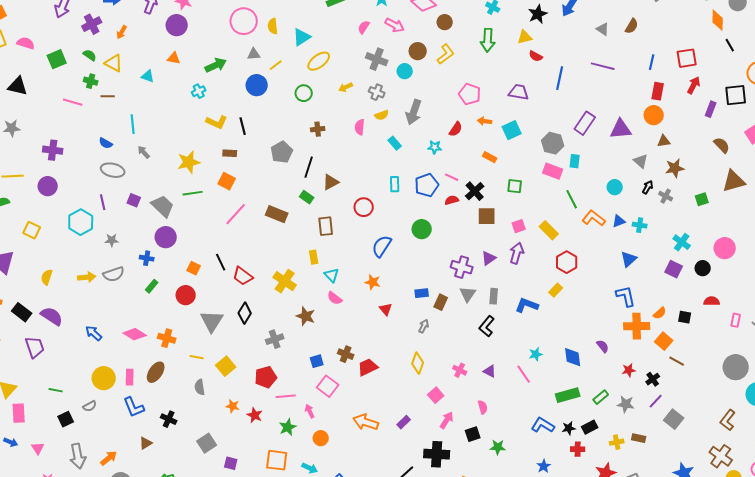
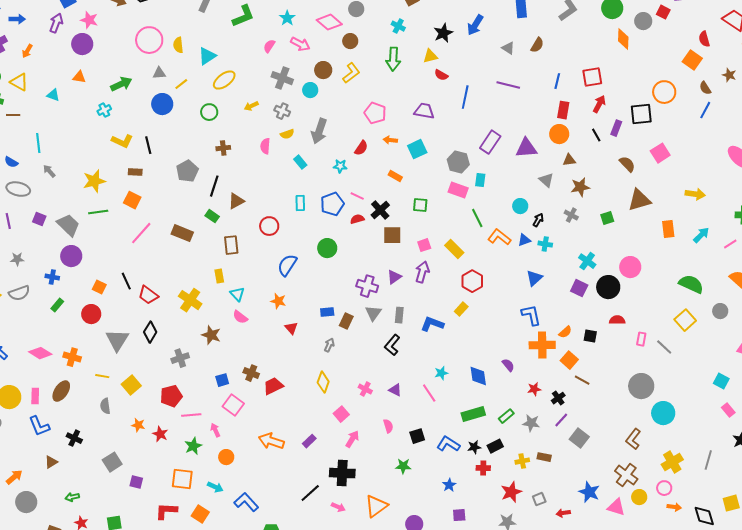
black line: (730, 45) -> (596, 135), moved
black arrow: (648, 187) -> (538, 220), moved
black circle: (703, 268) -> (608, 287), size x1.5
black square: (473, 434) -> (417, 436), moved

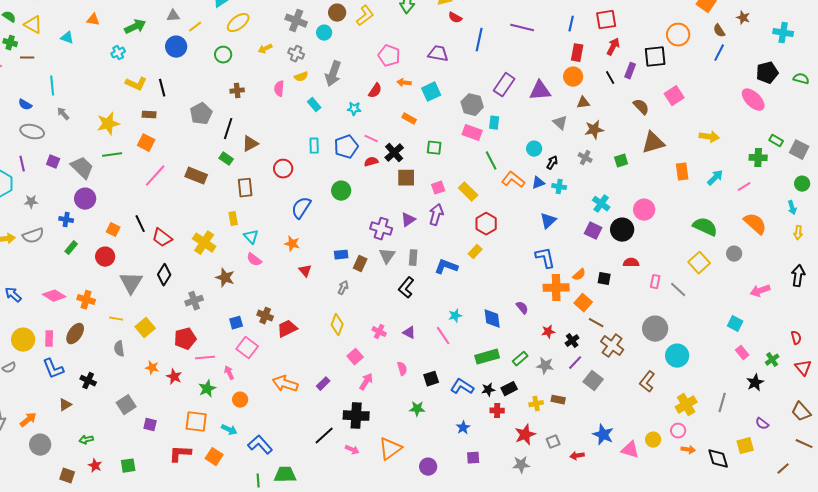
brown cross: (626, 475) -> (612, 346), moved

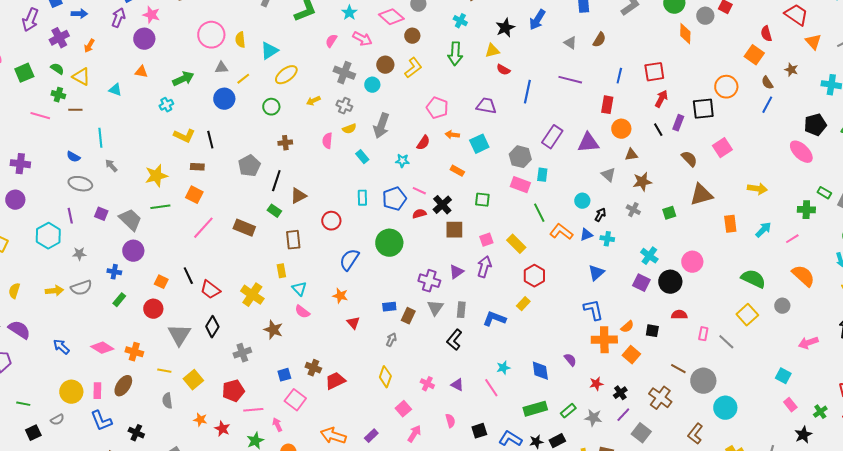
red rectangle: (577, 53) -> (607, 105), moved
green circle: (341, 191) -> (389, 243), size x1.4
brown line: (596, 323) -> (678, 369), moved

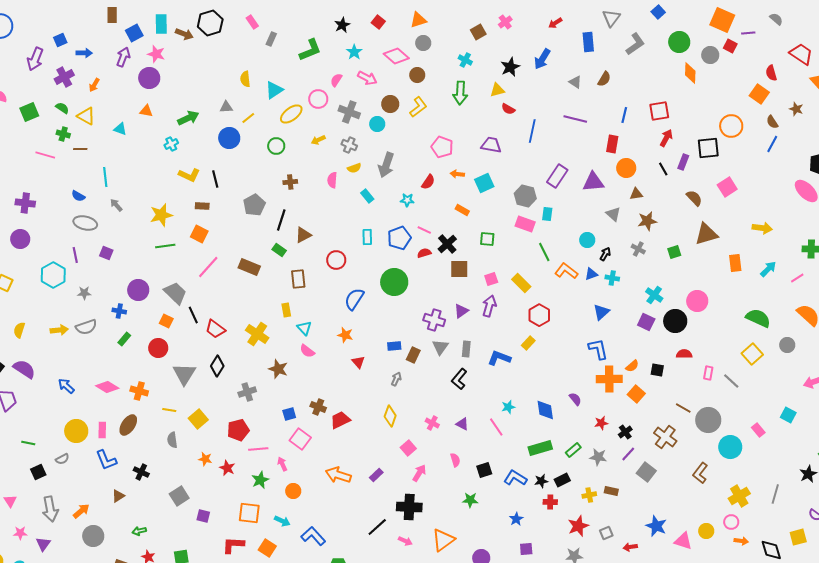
pink circle: (211, 35) -> (318, 99), moved, size x0.7
gray trapezoid: (130, 220) -> (175, 293), moved
pink rectangle: (790, 405) -> (758, 430), moved

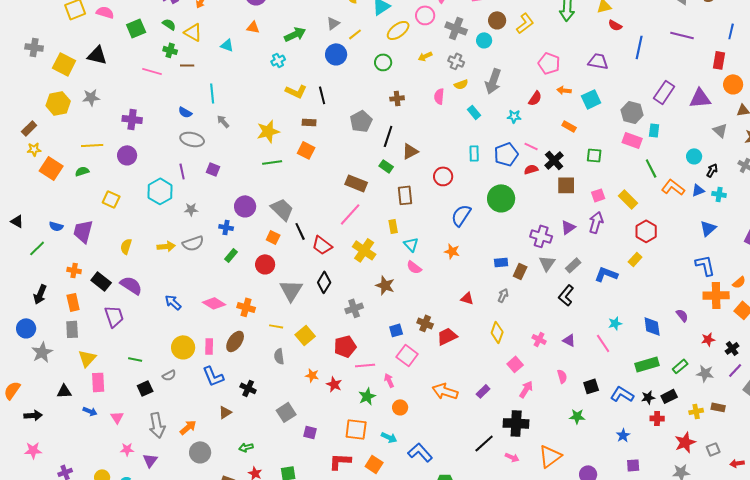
gray triangle: (226, 107) -> (333, 23), turned -32
pink line: (208, 267) -> (350, 214), moved
gray rectangle: (466, 349) -> (573, 265), turned 42
red triangle: (358, 362) -> (467, 298), moved, turned -32

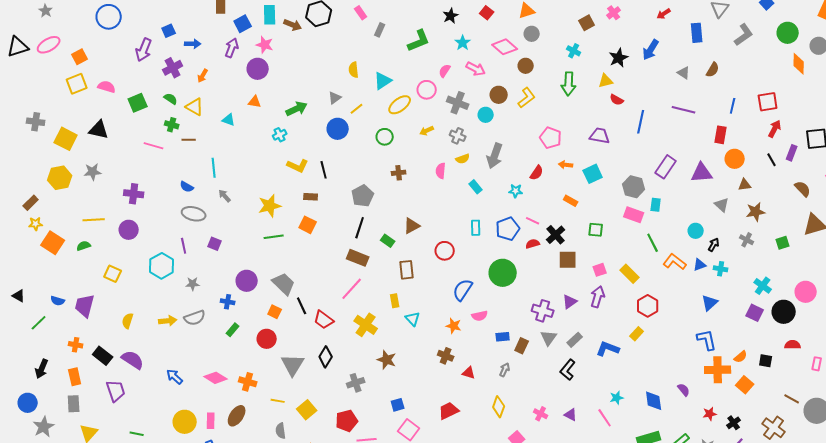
black line: (388, 136) -> (360, 228), moved
pink semicircle: (414, 267) -> (480, 316), moved, turned -49
brown cross: (425, 323) -> (446, 356), moved

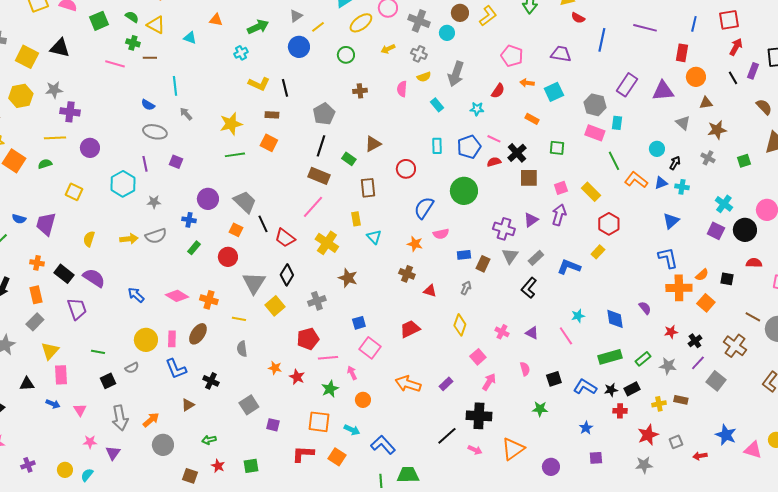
purple cross: (134, 194) -> (70, 112), moved
gray rectangle: (74, 404) -> (35, 322), turned 48
yellow square: (307, 410) -> (275, 306), moved

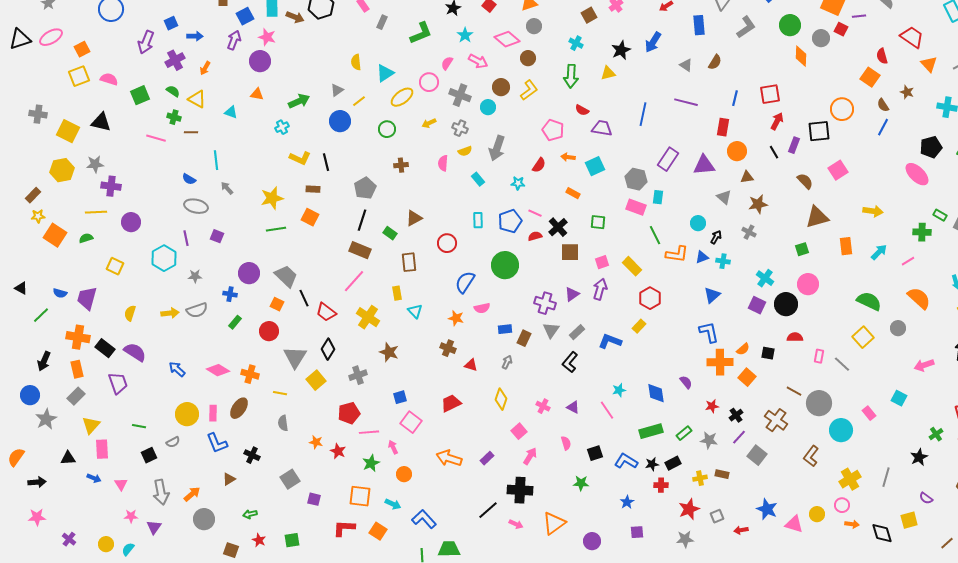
red semicircle: (578, 18) -> (582, 110), moved
green square: (744, 161) -> (802, 249), moved
orange L-shape: (636, 180) -> (677, 254), turned 150
orange cross: (37, 263) -> (78, 337), size x1.6
purple cross: (28, 465) -> (69, 539), turned -32

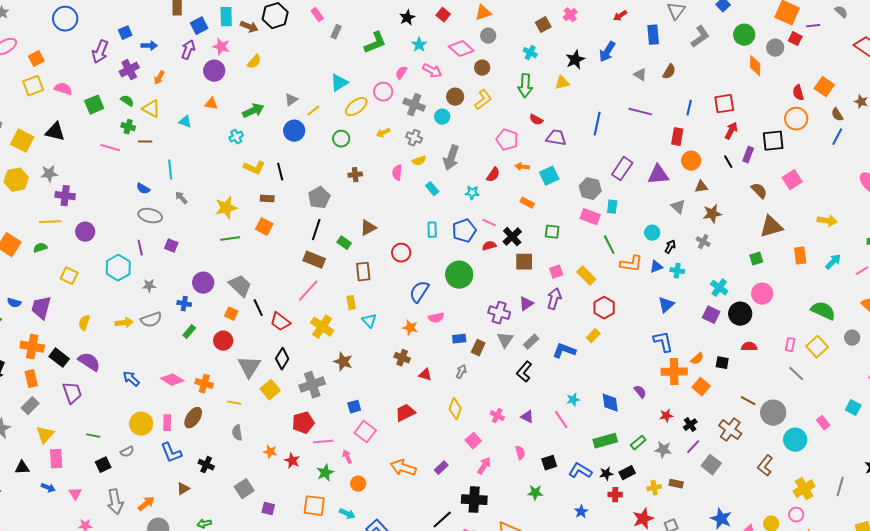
red semicircle: (882, 56) -> (798, 93), moved
yellow semicircle: (356, 62) -> (254, 62), moved, turned -133
pink rectangle: (819, 356) -> (790, 345), moved
gray cross: (358, 375) -> (312, 385), size x1.4

